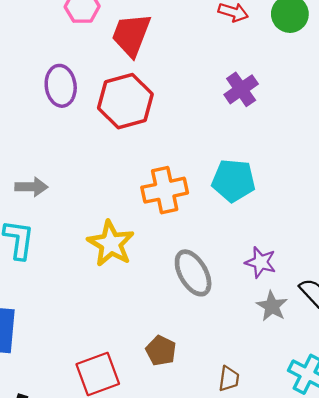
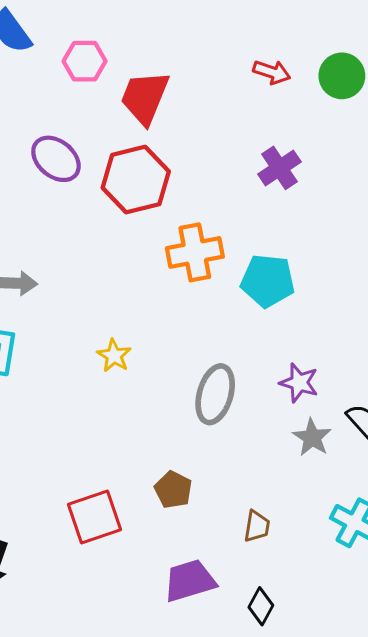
purple ellipse: (61, 86) -> (56, 159), turned -45
orange cross: (165, 190) -> (195, 252), moved
yellow star: (111, 244) -> (114, 356), size x0.6
gray ellipse: (193, 273) -> (215, 394), turned 45

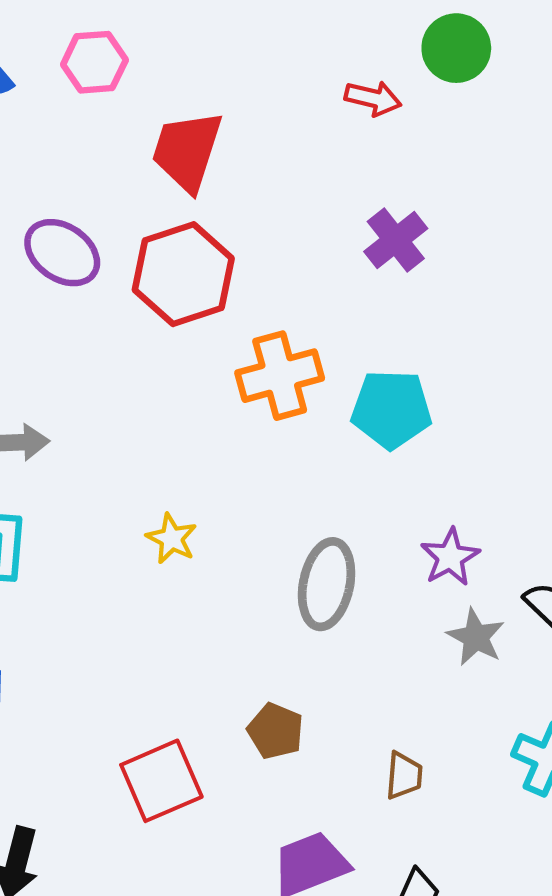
pink hexagon: (85, 61) -> (94, 62), moved
green circle: (342, 76) -> (456, 48), moved
purple star: (299, 383) -> (450, 557), turned 30

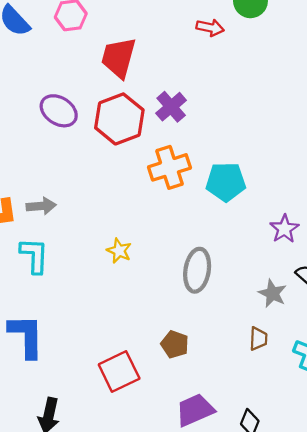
purple cross: (396, 240) -> (171, 107), moved
purple star: (450, 557) -> (284, 229), moved
brown trapezoid: (404, 776) -> (258, 339), moved

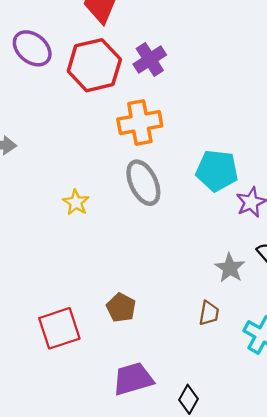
cyan pentagon: (226, 182) -> (217, 171), moved
gray ellipse: (197, 270) -> (143, 183), moved, turned -42

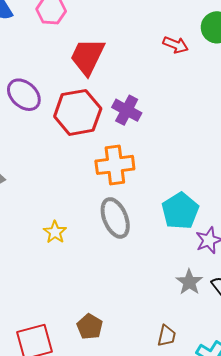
purple cross: (150, 60) -> (127, 110), turned -32
cyan pentagon: (217, 171) -> (180, 211), turned 30
gray star: (230, 268) -> (189, 282), moved

